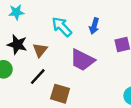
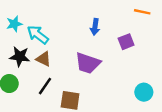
cyan arrow: (62, 27) -> (38, 35), moved
brown triangle: (40, 50) -> (44, 59), turned -35

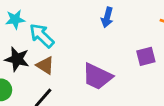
blue arrow: (95, 27) -> (107, 17), moved

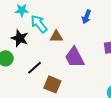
brown triangle: (45, 65) -> (56, 36), moved, turned -40
purple trapezoid: (97, 77) -> (75, 57), turned 30

